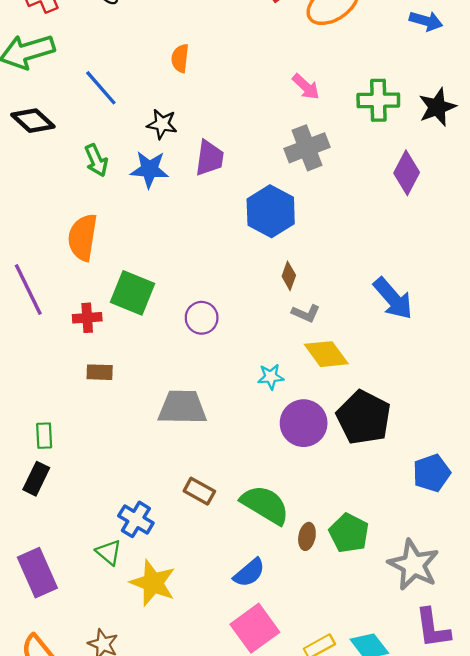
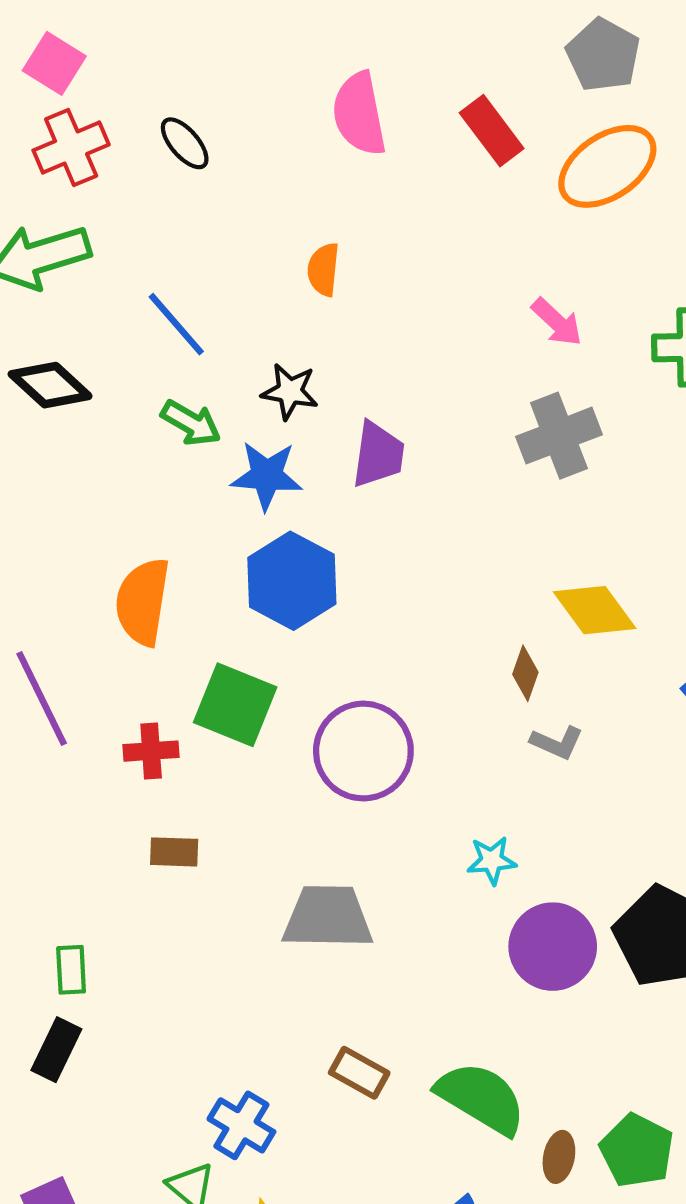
green arrow: (96, 160) -> (191, 423), moved, turned -36
blue hexagon: (271, 211) -> (292, 581), moved
purple circle: (202, 318) -> (363, 751), size x1.6
yellow diamond: (326, 354) -> (595, 610), moved

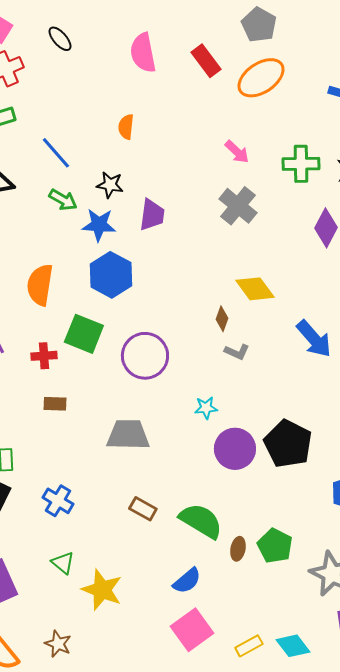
black ellipse: (185, 143) -> (60, 39), moved
gray cross: (559, 436) -> (238, 206), turned -30
blue cross: (241, 1125) -> (58, 501), moved

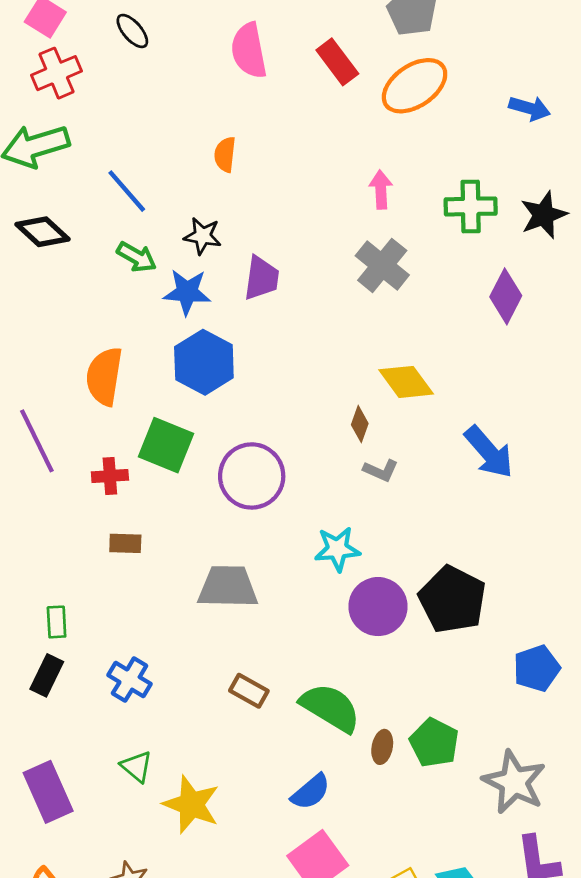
pink arrow: (237, 152) -> (381, 190), turned -136
cyan star: (206, 408) -> (337, 549), size x1.4

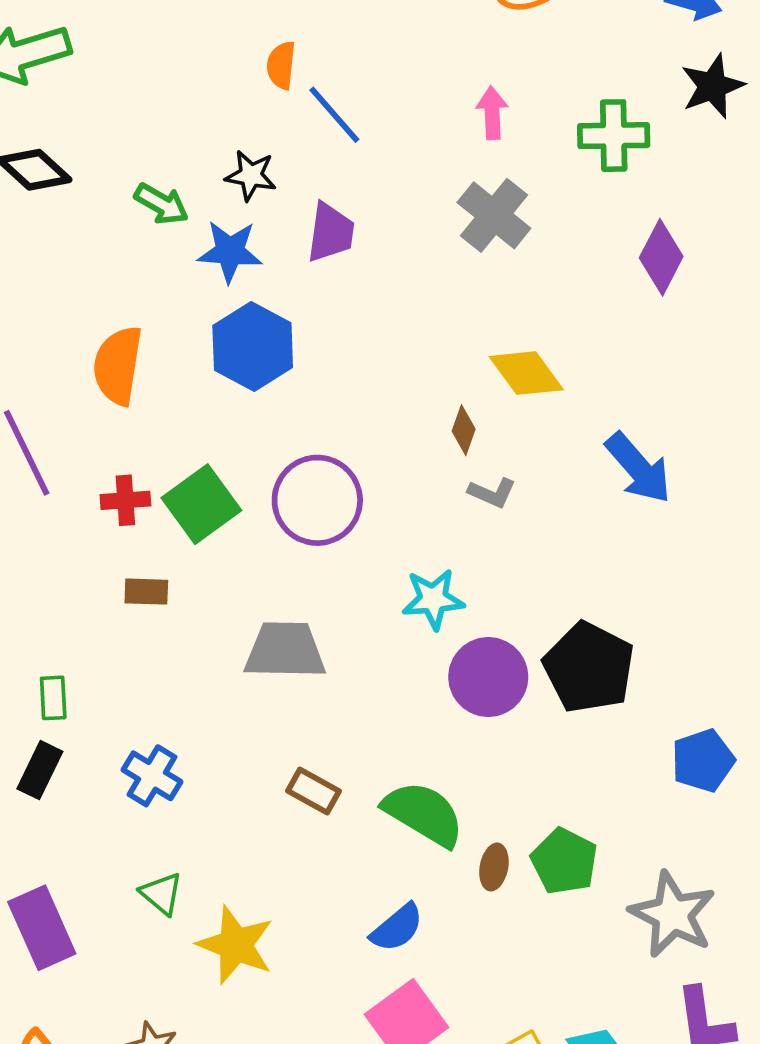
blue line: (127, 191) -> (334, 115), moved
black star: (544, 215) -> (712, 86), moved
green square: (166, 445) -> (201, 504), moved, turned 32

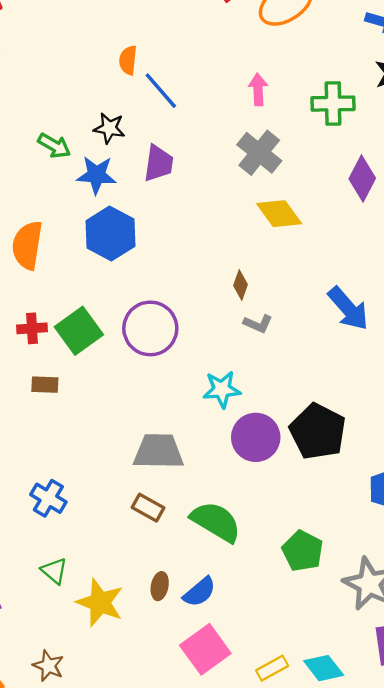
yellow diamond: (526, 373) -> (279, 214), moved
gray trapezoid: (285, 650) -> (159, 451), moved
brown ellipse: (494, 867) -> (160, 586), moved

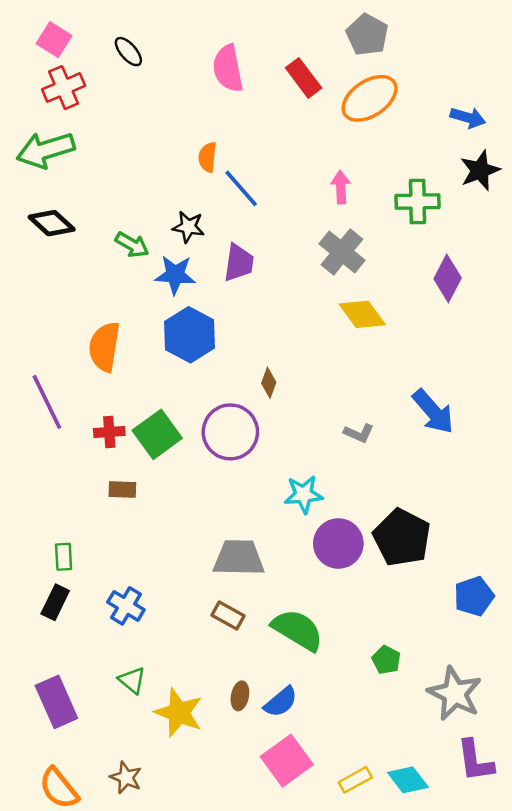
brown diamond: (240, 285) -> (269, 383), moved
gray L-shape: (258, 324) -> (359, 433), moved
green pentagon: (303, 551) -> (386, 660), size x0.7

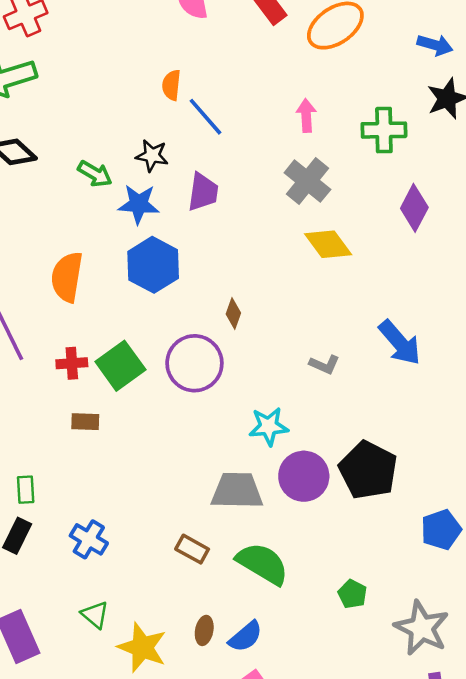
gray trapezoid: (239, 558) -> (237, 491), moved

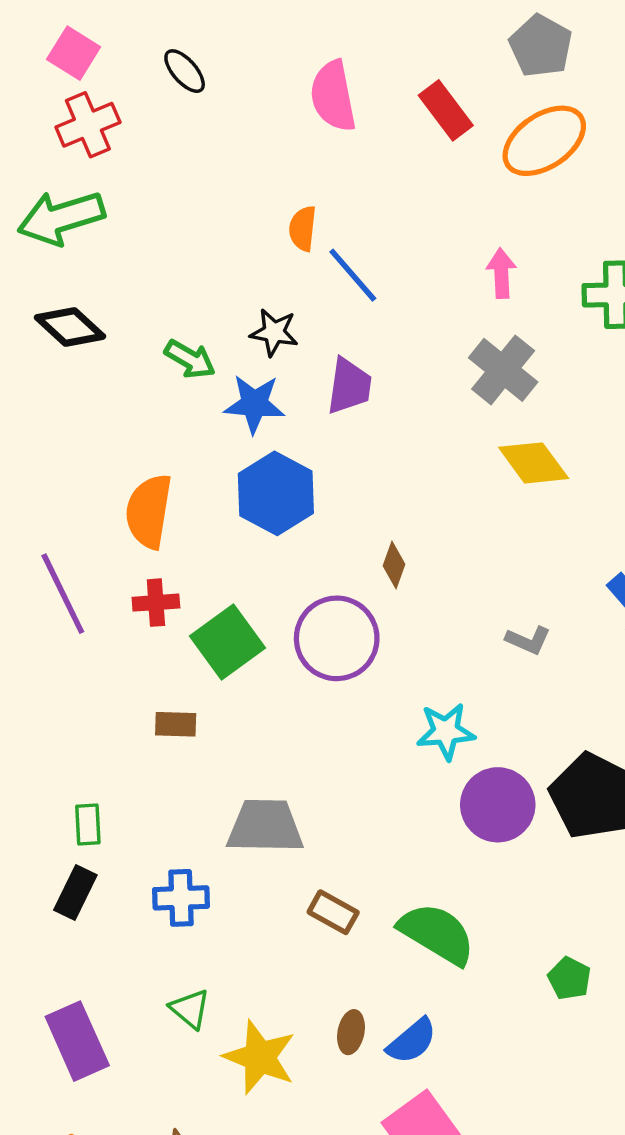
red cross: (72, 363) -> (156, 603), moved
gray trapezoid: (237, 491) -> (265, 826), moved
blue cross: (89, 539) -> (181, 898), turned -33

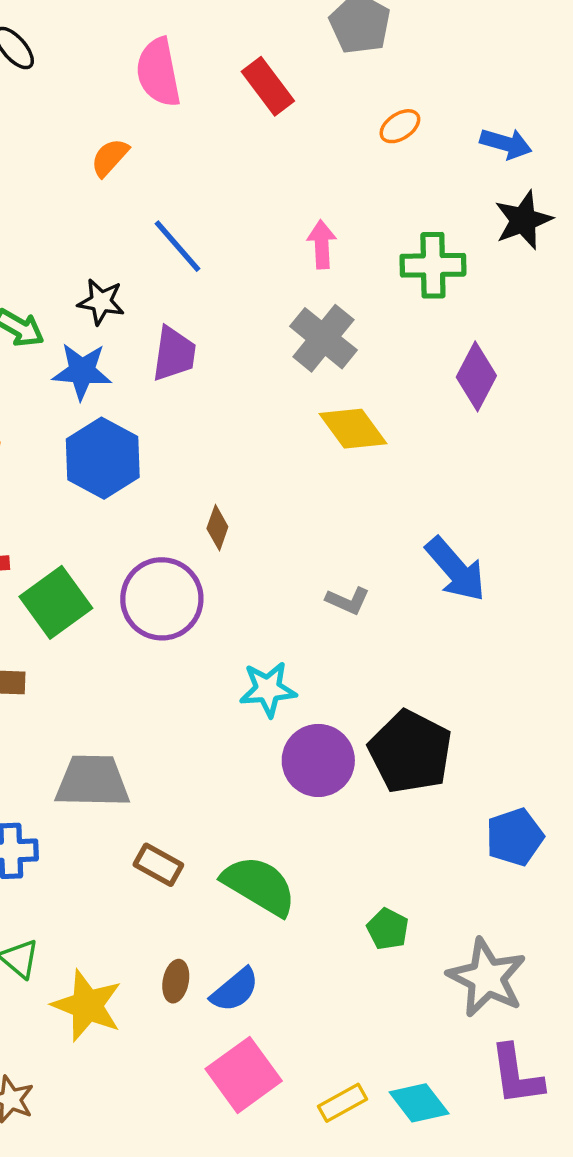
orange ellipse: (544, 141) -> (400, 126), moved, size x0.5
orange semicircle: (303, 229) -> (110, 157), moved, turned 36

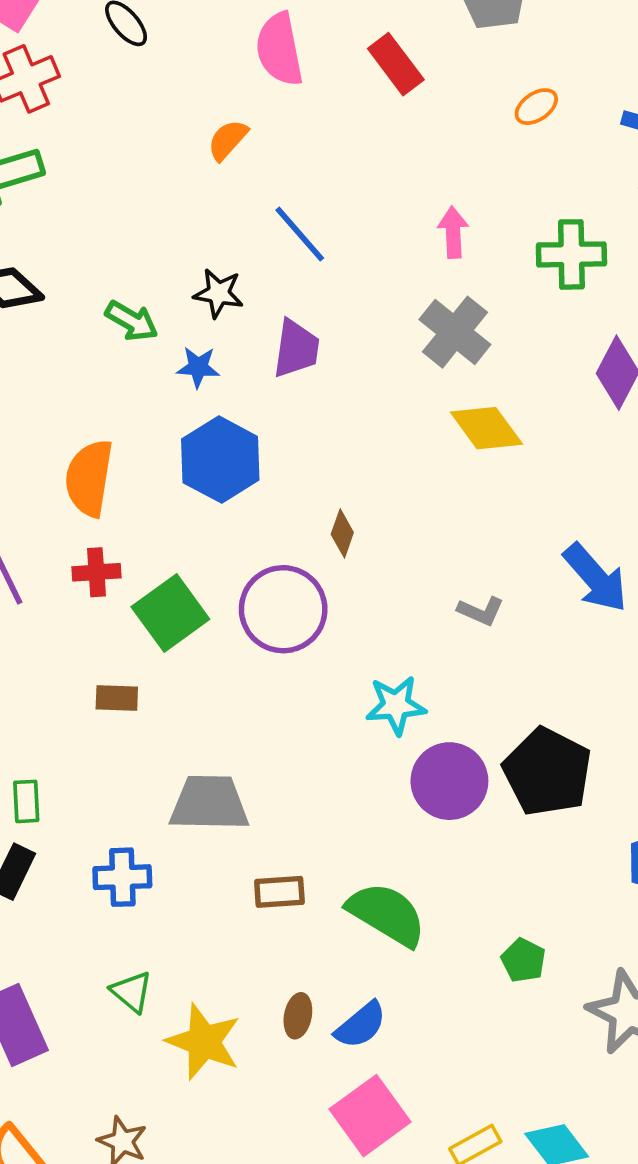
blue star: (82, 371) -> (198, 367), size x0.7
brown rectangle: (158, 865) -> (279, 892), turned -33

